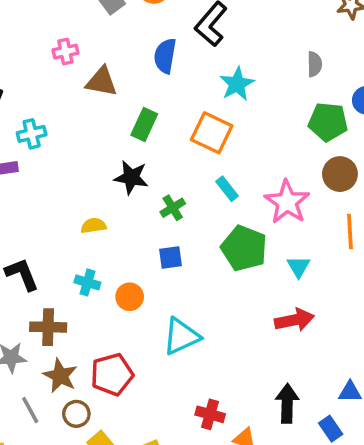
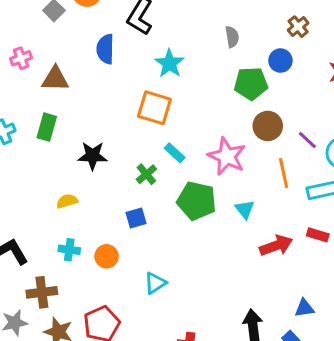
green rectangle: (144, 124) -> (47, 127), moved
green cross: (173, 208) -> (146, 174), moved
red arrow: (294, 320) -> (276, 246), moved
cyan triangle: (181, 336) -> (155, 283), size x0.7

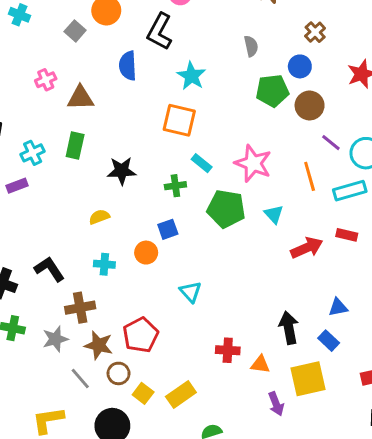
brown circle: (268, 126) -> (310, 105), moved
green cross: (146, 174) -> (175, 186), turned 36
orange circle: (107, 256) -> (146, 253), moved
cyan triangle: (155, 283) -> (191, 292), turned -35

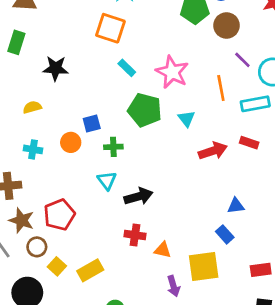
green cross: (175, 186) -> (113, 147), moved
black arrow: (289, 328) -> (138, 196), moved, turned 80

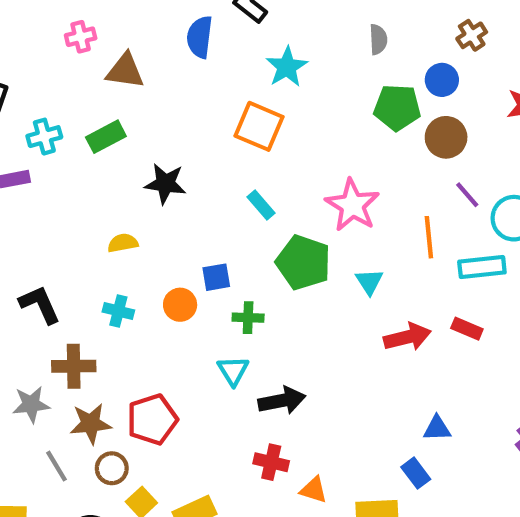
green rectangle: (16, 42) -> (106, 137), turned 40
cyan rectangle: (127, 68) -> (261, 205), moved
brown star: (21, 220) -> (91, 424), turned -30

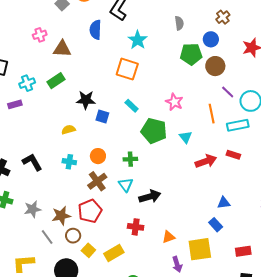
pink star: (352, 205) -> (174, 102), size x0.7
blue square: (216, 277) -> (102, 116), moved, turned 32
brown cross: (74, 366) -> (97, 181), moved, turned -30
red cross: (271, 462) -> (136, 227), moved
orange triangle: (314, 490) -> (169, 237), turned -32

